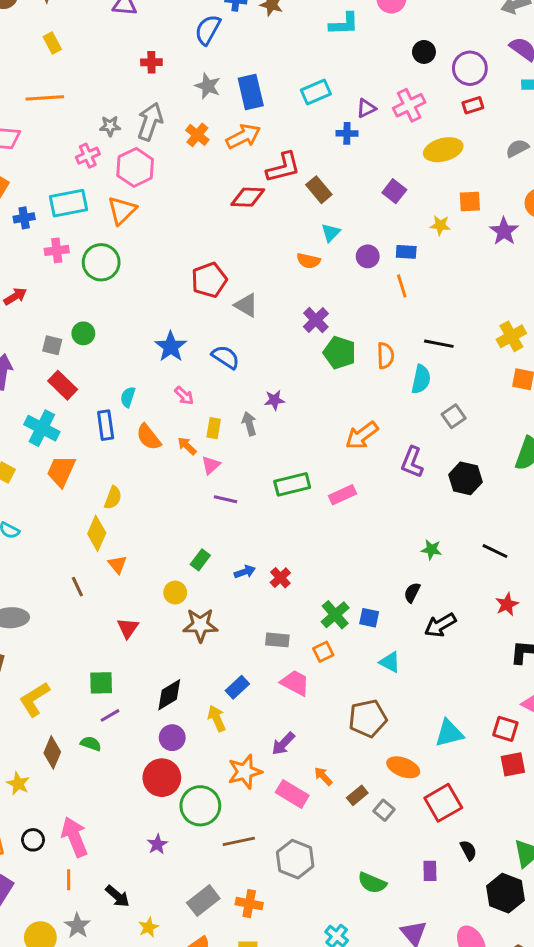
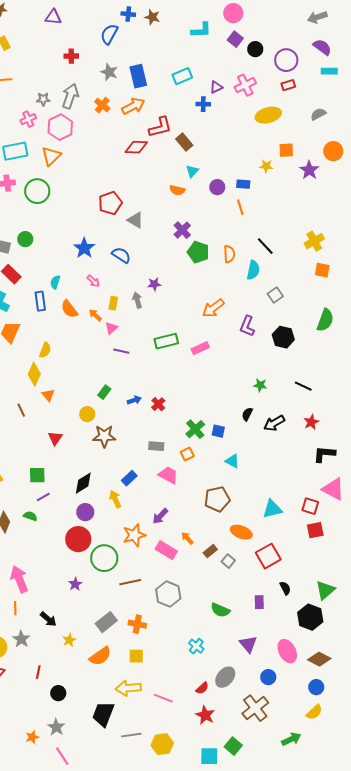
purple square: (394, 191) -> (235, 39), moved
black line: (439, 344) -> (265, 246), turned 36
black arrow: (440, 625) -> (274, 423), moved

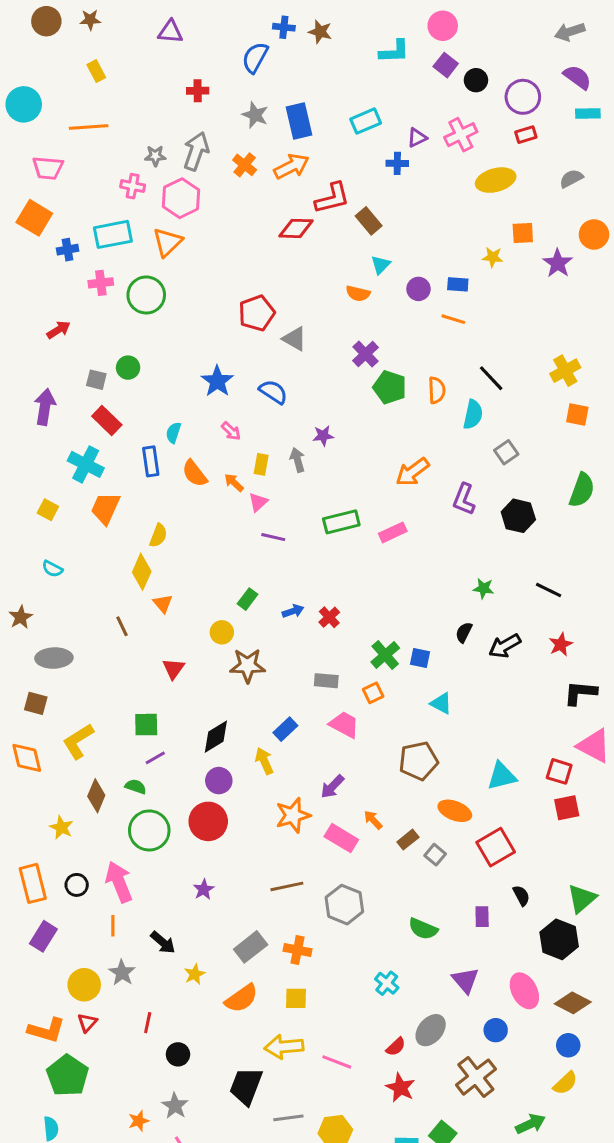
pink cross: (28, 119) -> (133, 186), turned 35
orange line: (240, 207) -> (453, 319), turned -56
green circle: (104, 558) -> (149, 830), moved

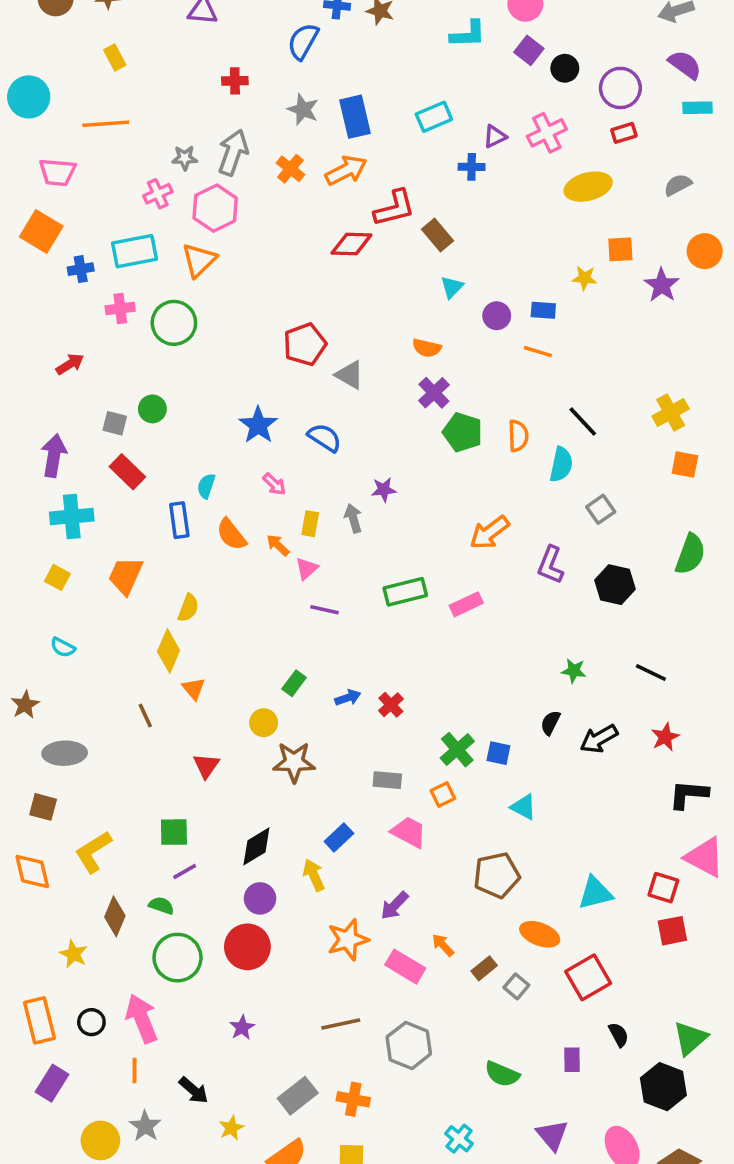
pink cross: (133, 186) -> (158, 194), turned -35
orange semicircle: (358, 293) -> (427, 348), moved
cyan cross: (86, 464) -> (72, 517), moved, turned -32

